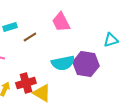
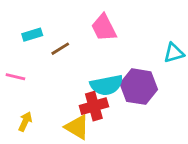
red cross: (26, 83) -> (94, 106), moved

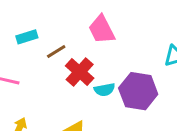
cyan semicircle: (107, 85) -> (105, 90), size x0.6
red cross: (94, 106) -> (80, 72), moved, turned -32

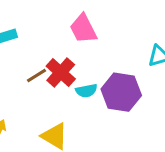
brown line: (56, 52) -> (36, 76), moved

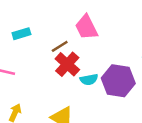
brown line: (36, 76) -> (60, 46), moved

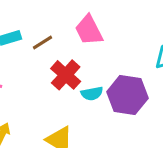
brown line: (60, 46) -> (43, 43), moved

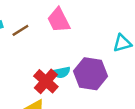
red cross: (66, 75) -> (46, 81), moved

